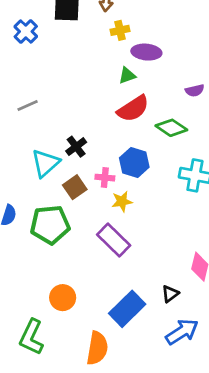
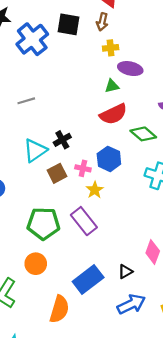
blue cross: (26, 32) -> (32, 39), size x1.6
yellow star: (122, 201) -> (95, 190), turned -30
green pentagon: (50, 225) -> (43, 223), moved

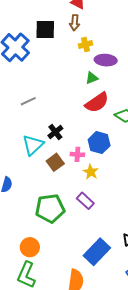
gray line: (26, 101) -> (28, 101), moved
purple rectangle: (84, 221) -> (85, 201), size x0.7
orange circle: (36, 264) -> (30, 247), moved

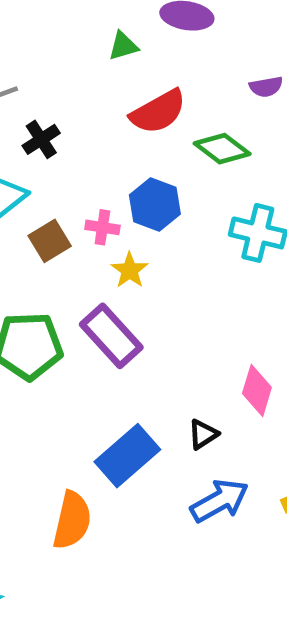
green triangle: (92, 78) -> (123, 46), moved
black cross: (55, 132) -> (41, 139), moved
purple rectangle: (85, 201) -> (111, 336), size x1.5

